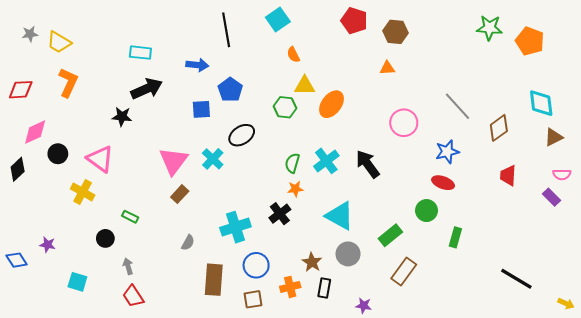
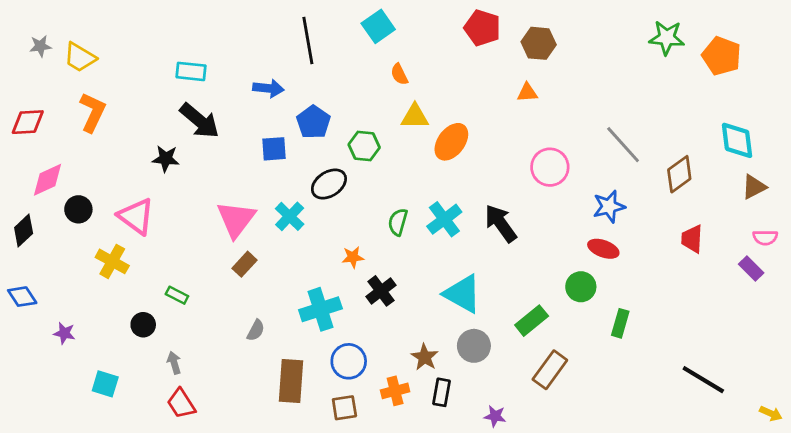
black arrow: (147, 89) -> (199, 121), turned 64
green hexagon: (285, 107) -> (364, 146), moved
orange star: (295, 189) -> (353, 257), moved
blue diamond: (17, 260) -> (22, 297), moved

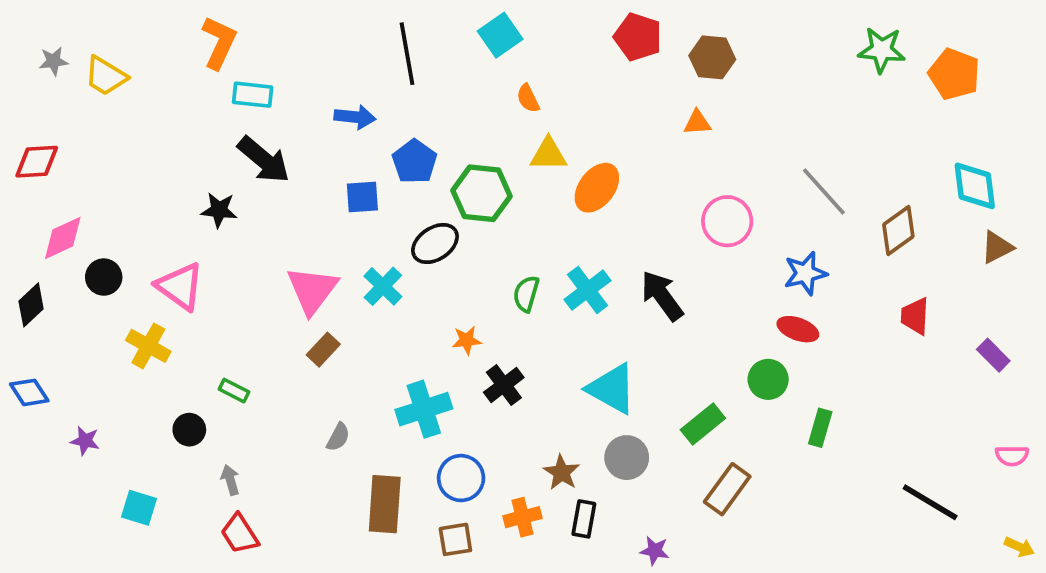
orange L-shape: (93, 112) -> (219, 43), moved
green hexagon: (364, 146) -> (481, 193), size x1.4
pink semicircle: (765, 237) -> (1012, 456), moved

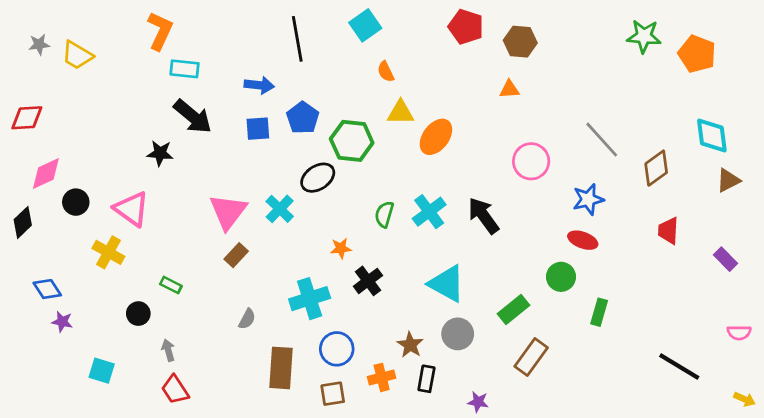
blue square: (362, 197) -> (258, 129), moved
blue diamond: (29, 392) -> (47, 289), moved

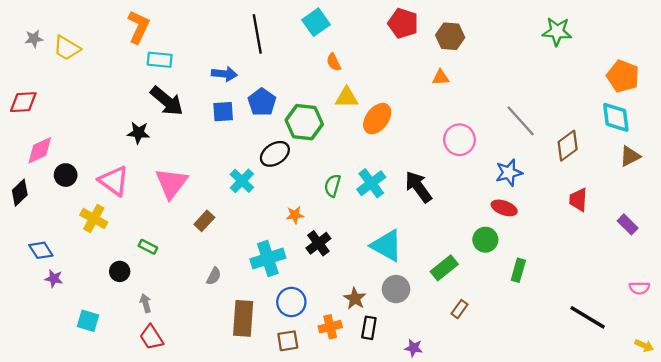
orange pentagon: (697, 54) -> (623, 76), moved
pink triangle: (228, 212) -> (171, 183), moved
brown rectangle: (531, 357) -> (459, 309), size x0.6

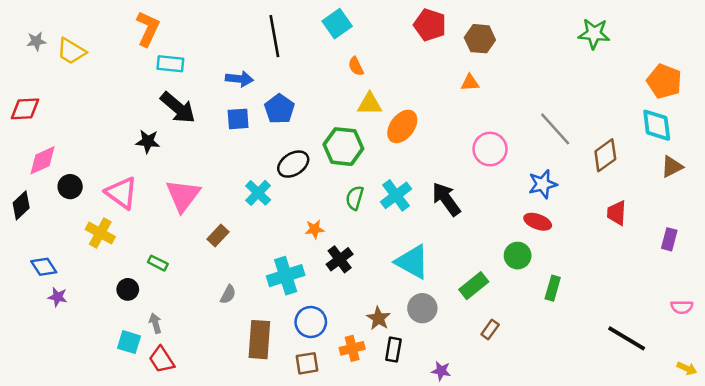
green hexagon: (304, 122) -> (343, 147), moved
purple rectangle: (628, 224) -> (669, 239), turned 60
cyan square: (88, 321) -> (129, 342), moved

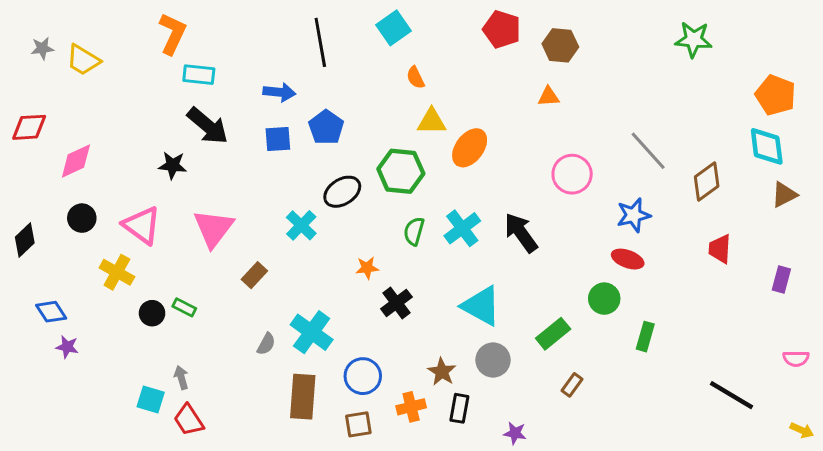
pink diamond: (43, 160) -> (76, 161), moved
cyan cross: (286, 276) -> (312, 332), moved, turned -36
black circle: (128, 289) -> (152, 313), moved

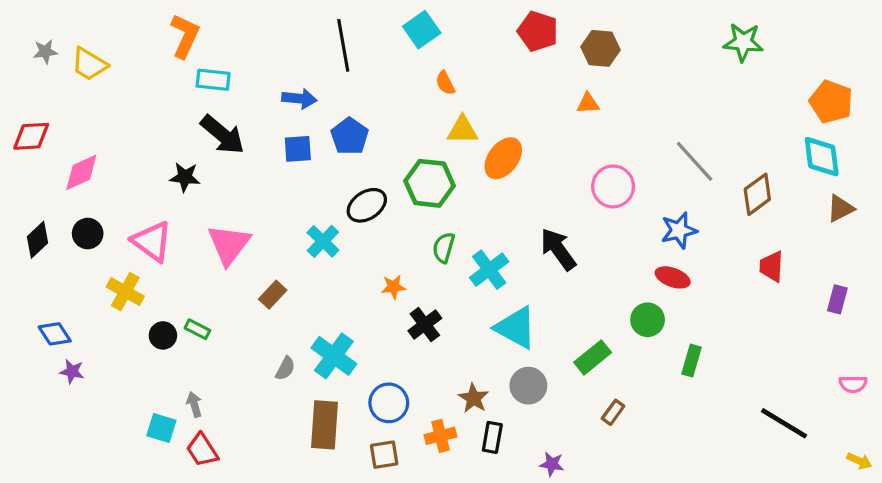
cyan cross: (462, 228) -> (489, 270), moved
black diamond: (25, 240) -> (37, 240), moved

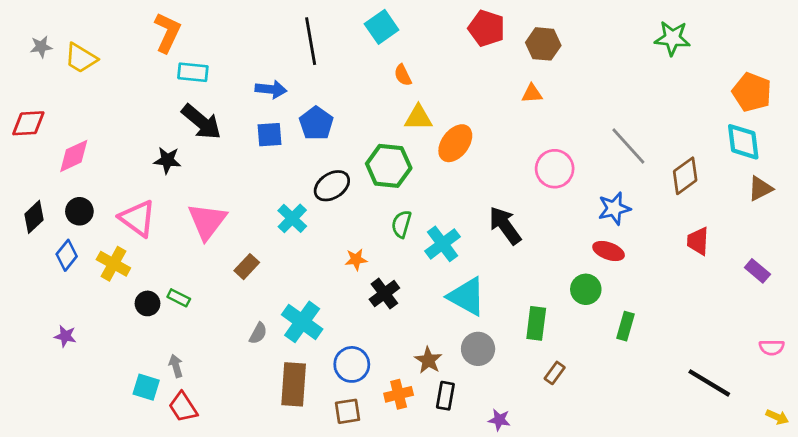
purple rectangle: (837, 299) -> (757, 271), turned -65
blue diamond: (55, 334) -> (67, 255), moved, turned 72
green rectangle: (593, 357) -> (536, 323), turned -44

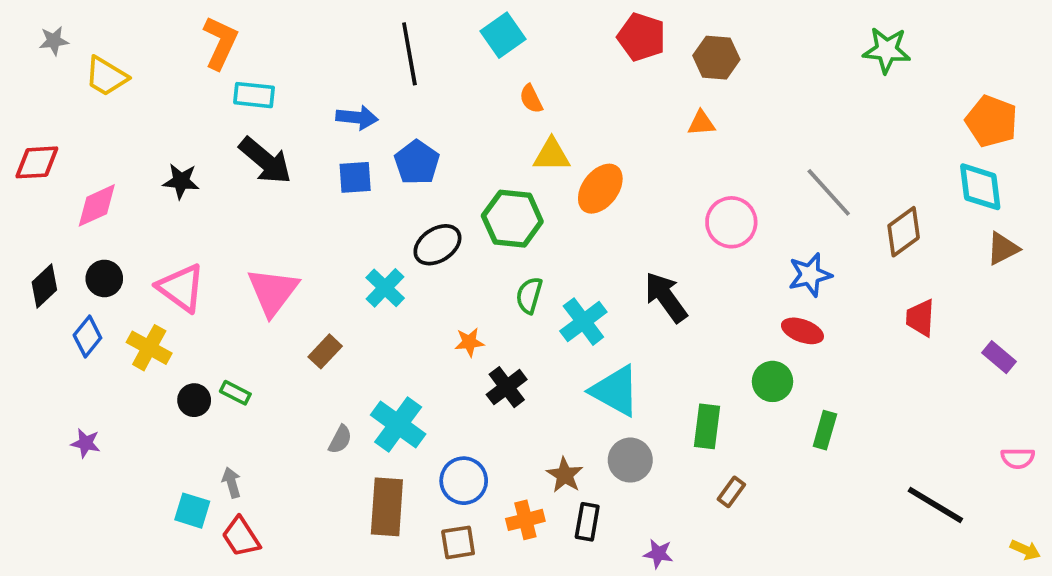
gray star: (41, 47) -> (54, 41), moved
black star: (167, 160) -> (181, 181), moved

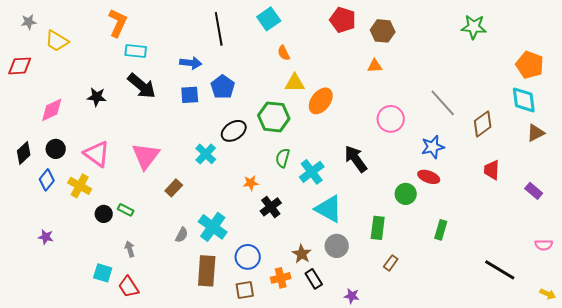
red diamond: (37, 162) -> (20, 66), moved
green circle: (773, 381) -> (406, 194), moved
gray arrow: (232, 482) -> (130, 249), moved
black rectangle: (587, 522) -> (314, 279), turned -42

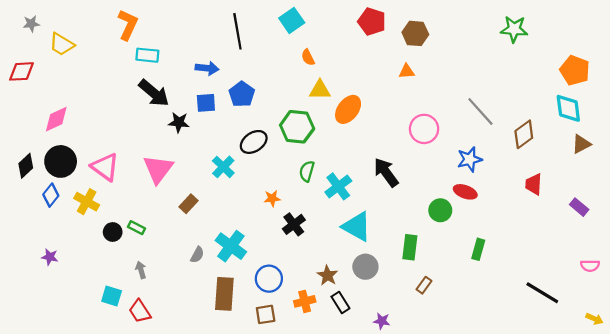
black star: (97, 97) -> (179, 122), moved
black circle: (56, 149) -> (61, 161), size x1.5

